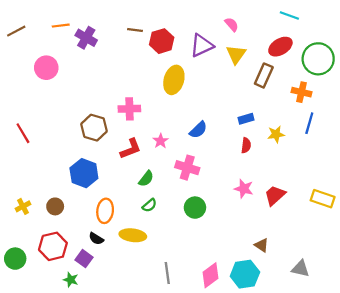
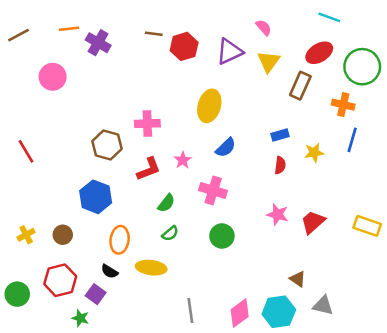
yellow ellipse: (174, 80) -> (209, 106), moved
gray triangle: (300, 269) -> (323, 305), moved

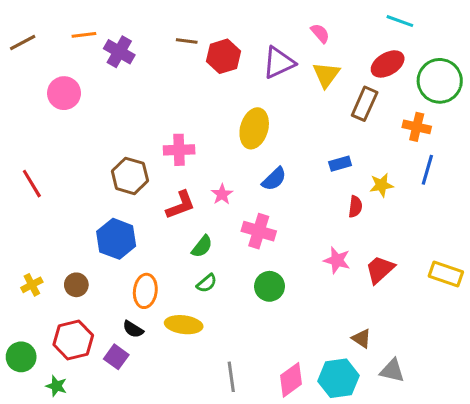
red semicircle: (280, 165) -> (355, 207), moved
green star: (80, 318) -> (56, 386), moved

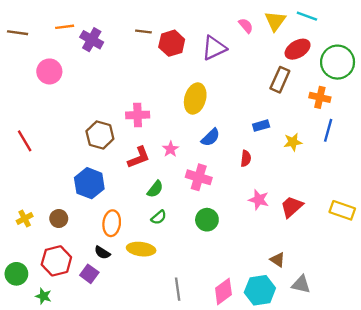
brown line: (23, 43) -> (18, 33), turned 36
yellow triangle: (326, 75) -> (275, 21), moved
red semicircle: (355, 207) -> (246, 159), moved

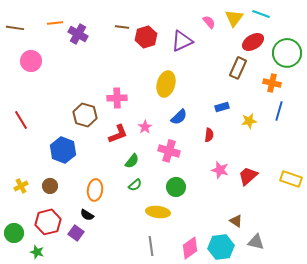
pink circle: (49, 71) -> (31, 61), moved
blue hexagon: (89, 183) -> (63, 150), moved
yellow ellipse: (141, 249) -> (158, 212), moved

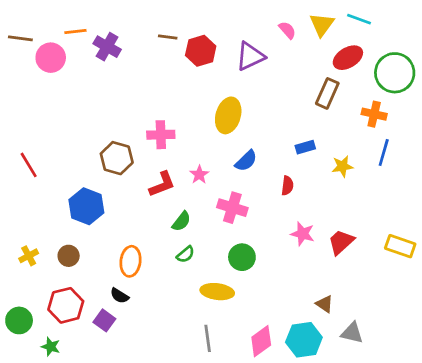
pink circle: (31, 61) -> (51, 58), moved

